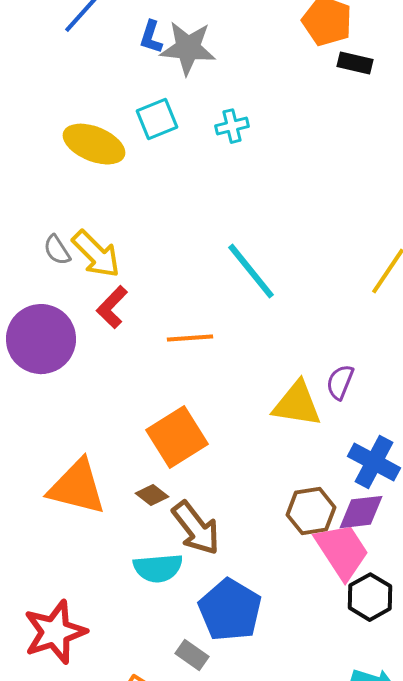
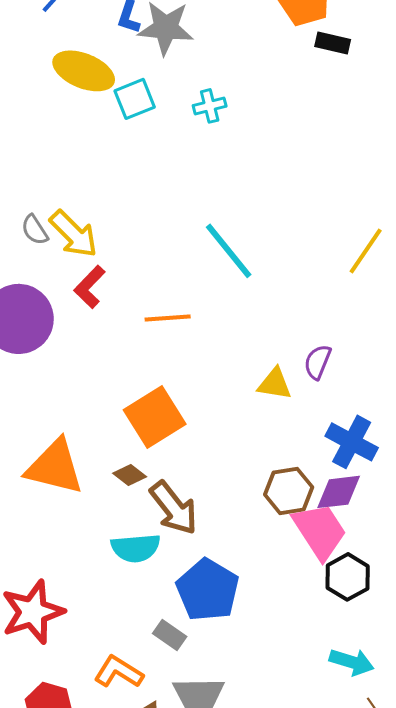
yellow ellipse: (94, 144) -> (84, 71), moved
yellow triangle: (297, 404) -> (275, 384), size x0.7

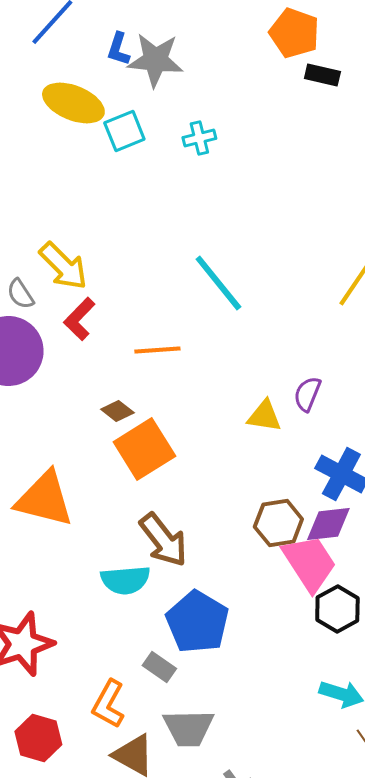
gray semicircle: (35, 230) -> (20, 294), moved
brown diamond: (130, 475) -> (117, 411), moved
orange L-shape: (119, 672) -> (108, 704), turned -93

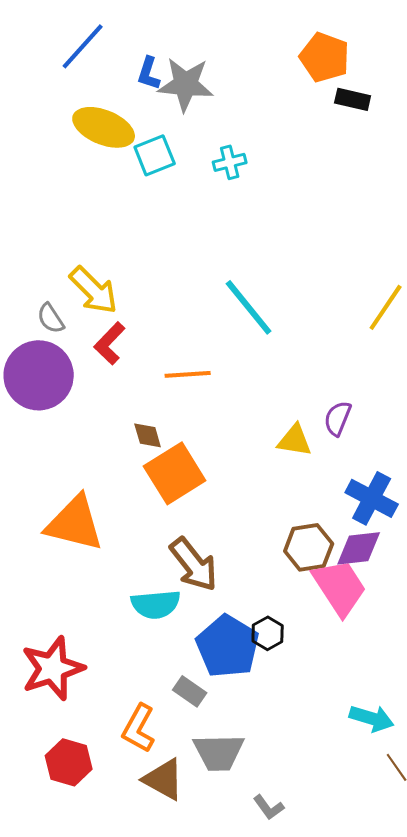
brown diamond: (117, 411) -> (148, 435), turned 36
black hexagon: (337, 609) -> (268, 633), moved, size x0.7

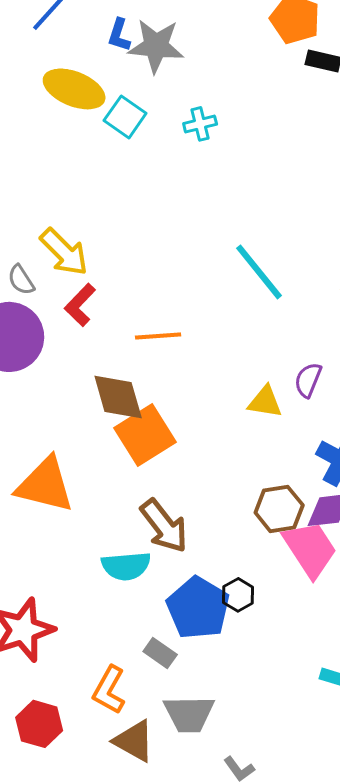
cyan square: (155, 155) -> (125, 117), turned -33
cyan line: (249, 307) -> (259, 272), moved
brown diamond: (148, 435) -> (118, 397), size x1.8

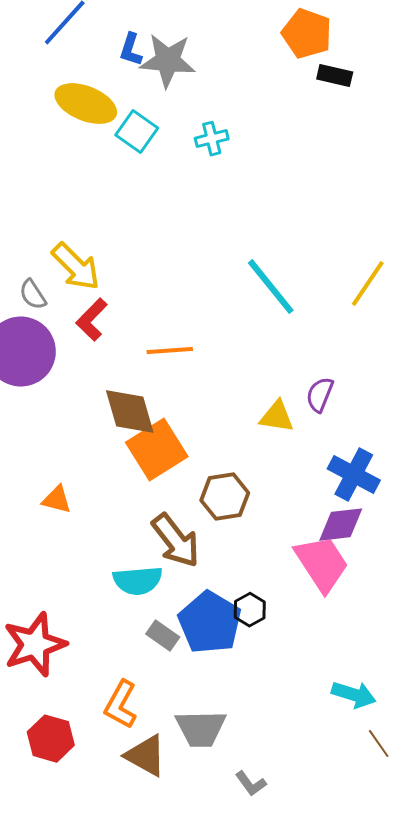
orange triangle: (45, 485) -> (57, 500), size x0.5
brown hexagon: (279, 509) -> (225, 497), moved
gray rectangle: (160, 653) -> (163, 636), moved

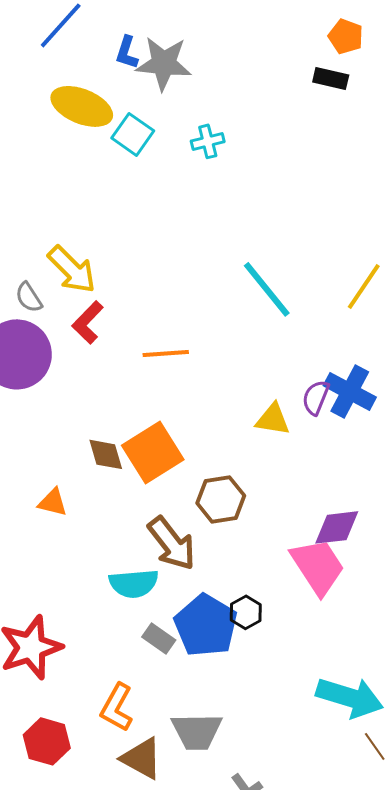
orange pentagon: (307, 34) -> (346, 36), moved, size x0.7
brown diamond: (130, 412) -> (106, 454), moved, size x0.7
blue cross: (354, 475) -> (350, 391), moved
cyan arrow: (354, 695) -> (350, 697), size x1.5

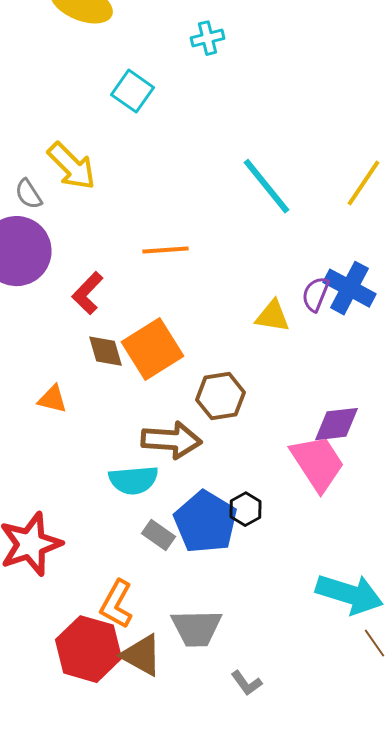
cyan square: (133, 134) -> (132, 91), moved
red L-shape: (88, 322) -> (88, 293), moved
brown arrow: (172, 543) -> (172, 440), turned -48
red hexagon: (47, 741) -> (88, 649), moved, size x1.4

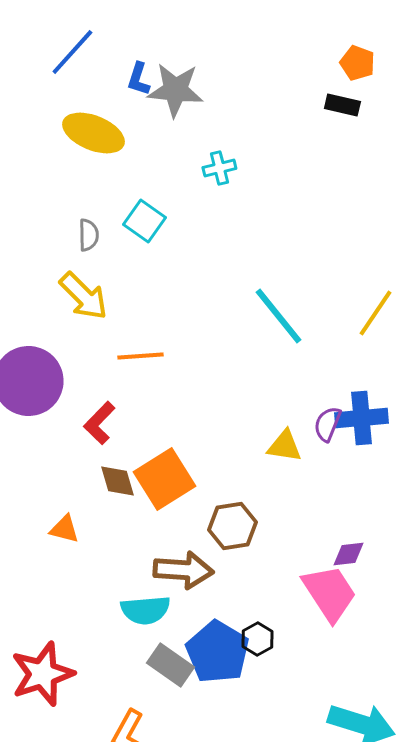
gray semicircle: (28, 194) -> (88, 235), moved, turned -148
orange line: (166, 250) -> (140, 356), moved
blue cross: (350, 288) -> (361, 418), turned -33
purple diamond: (336, 424) -> (348, 554), size x0.7
gray rectangle: (158, 535) -> (170, 665), size x1.4

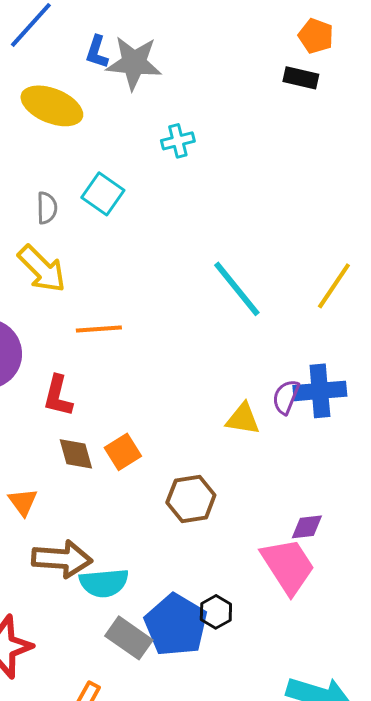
red L-shape: (99, 423) -> (58, 396), turned -30
orange square: (164, 479) -> (123, 452), size x0.6
orange triangle: (64, 529) -> (23, 502), turned 40
brown arrow: (183, 570) -> (62, 559), moved

